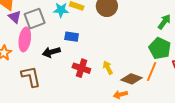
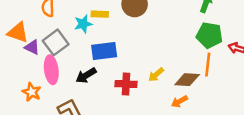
blue rectangle: (72, 37) -> (104, 51), size x1.5
yellow arrow: (108, 68) -> (156, 75), turned -88

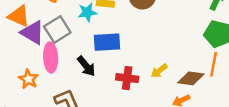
purple triangle: (32, 47) -> (33, 33), size x1.5
black arrow: (86, 75) -> (86, 66), turned -102

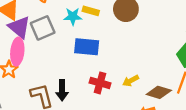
pink ellipse: (51, 57) -> (17, 52), moved
black arrow: (86, 66) -> (62, 90), moved, turned 30

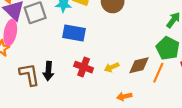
brown diamond: (159, 92) -> (139, 65), moved, turned -35

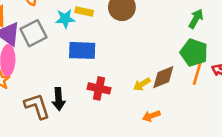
yellow arrow: (112, 67) -> (142, 84), moved
orange line: (158, 73) -> (197, 73), moved

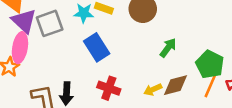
green arrow: (196, 19) -> (168, 48), moved
blue rectangle: (82, 50) -> (97, 47), turned 48

